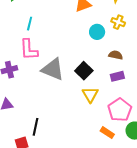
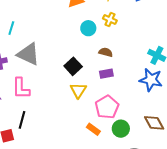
cyan line: (30, 24) -> (11, 28), moved
pink L-shape: (29, 50) -> (21, 88), moved
gray triangle: (53, 69) -> (28, 54), moved

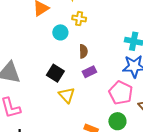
brown semicircle: (106, 52) -> (83, 51), turned 88
pink pentagon: (107, 107) -> (121, 93), moved

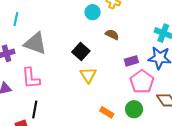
brown semicircle: (83, 51) -> (112, 35), turned -72
purple rectangle: (89, 72) -> (131, 61), moved

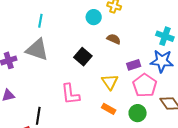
cyan line: (16, 19) -> (40, 21), moved
yellow triangle: (88, 75) -> (110, 82), moved
pink L-shape: (31, 78) -> (70, 94), moved
orange rectangle: (107, 112) -> (109, 109), moved

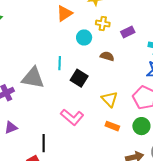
cyan line: (40, 21) -> (60, 63), moved
purple rectangle: (134, 65) -> (128, 32), moved
pink L-shape: (70, 94) -> (72, 117), turned -35

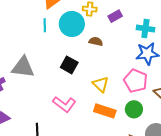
cyan circle: (84, 37) -> (72, 24), size x1.6
cyan line: (60, 63) -> (45, 25), moved
orange rectangle: (112, 126) -> (105, 111), size x1.5

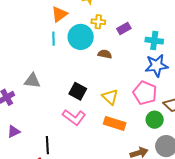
black square: (69, 65) -> (78, 91), moved
gray triangle: (23, 67) -> (32, 81), size x0.7
green circle: (134, 109) -> (155, 120), moved

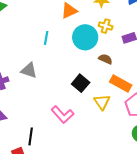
cyan line: (53, 39) -> (46, 38), moved
black square: (78, 91) -> (81, 83), moved
orange rectangle: (115, 123) -> (121, 84), moved

